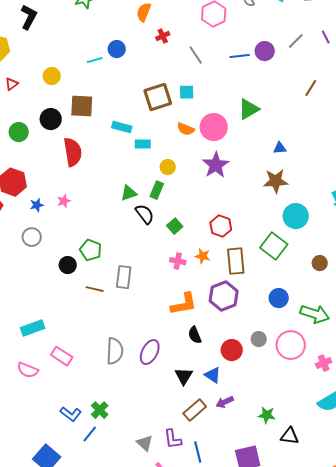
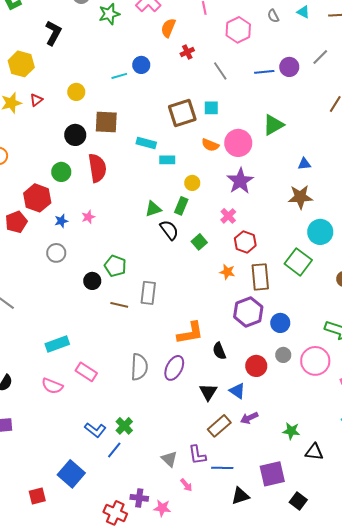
green circle: (19, 132) -> (61, 172), moved
pink cross: (178, 261) -> (228, 216), moved, turned 35
blue circle: (279, 298) -> (280, 323), moved
orange L-shape: (184, 304) -> (190, 333), moved
blue line: (198, 452) -> (222, 468), turned -75

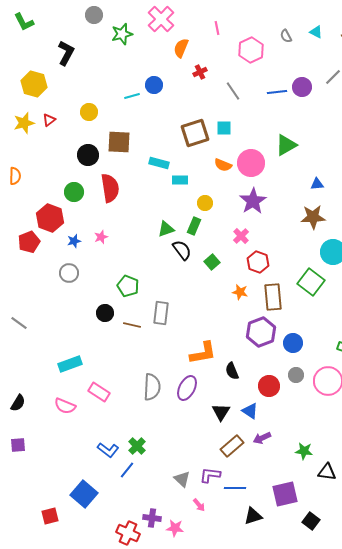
black circle: (92, 281) -> (105, 313), moved
purple L-shape: (197, 455) -> (210, 475), turned 105

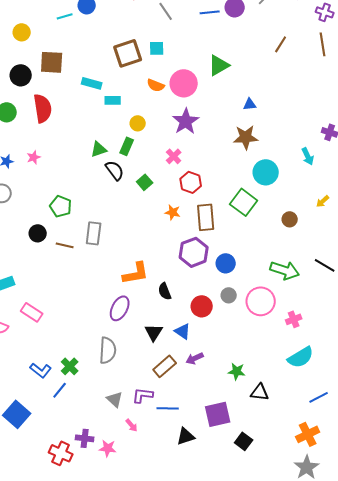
gray semicircle: (152, 387) -> (108, 350), moved

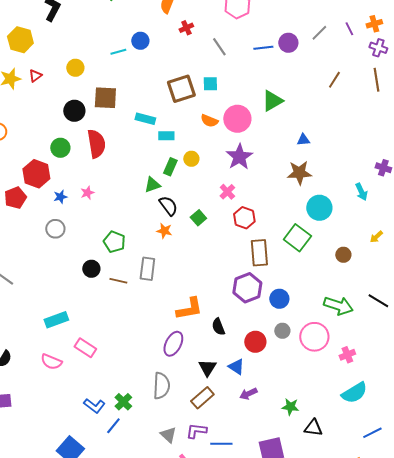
green rectangle: (127, 146) -> (170, 167), moved
orange star: (173, 212) -> (164, 231), moved
brown rectangle: (165, 366) -> (202, 398), moved

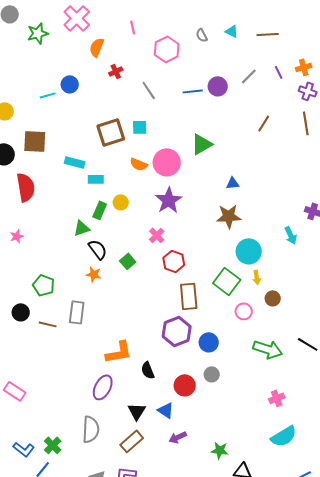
yellow arrow: (376, 237) -> (257, 277), moved, turned -56
pink circle: (314, 337) -> (244, 311), moved, size x0.6

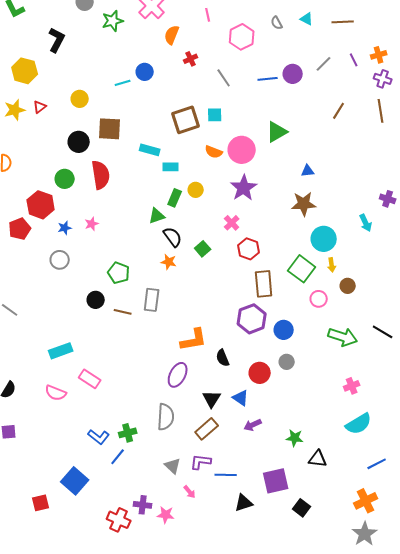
green cross: (53, 445) -> (128, 433), turned 30

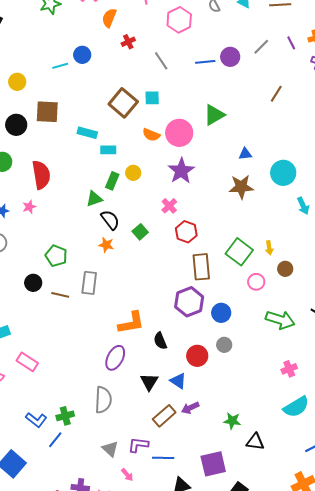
brown square: (186, 120) -> (123, 103), turned -32
red semicircle: (101, 175) -> (41, 175), moved
cyan circle: (324, 239) -> (283, 173), moved
brown rectangle: (207, 429) -> (164, 416), moved

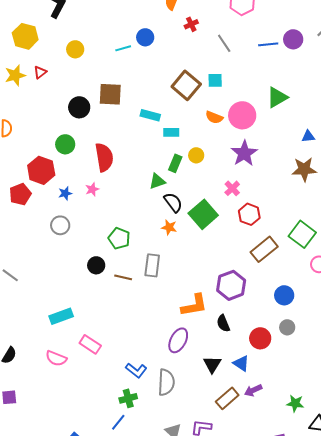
yellow circle: (17, 82) -> (75, 49), moved
green square: (140, 232) -> (203, 214), size x1.8
brown rectangle: (201, 267) -> (264, 249), turned 56
purple hexagon: (189, 302) -> (231, 285), moved
blue L-shape: (36, 420) -> (136, 370), moved

